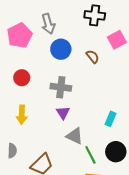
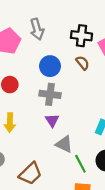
black cross: (95, 15) -> (81, 36), moved
blue circle: (61, 49) -> (50, 66), moved

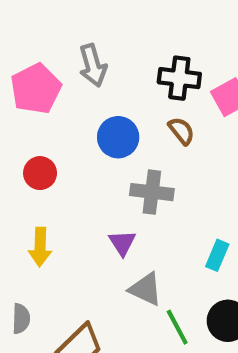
gray cross: (50, 94) -> (152, 192), moved

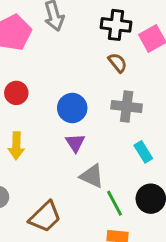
blue circle: (118, 137) -> (72, 108), moved
gray cross: (152, 192) -> (127, 106), moved
cyan rectangle: (217, 255) -> (143, 152), turned -55

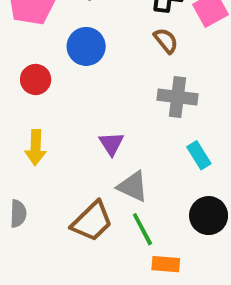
blue circle: (72, 108) -> (86, 46), moved
green line: (115, 203) -> (142, 229), moved
brown trapezoid: (45, 217) -> (92, 221), moved

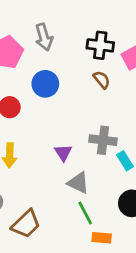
gray cross: (177, 97) -> (103, 140), moved
brown trapezoid: (92, 221) -> (26, 224), moved

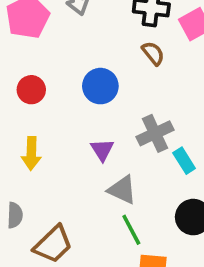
blue circle: (45, 84) -> (100, 86), moved
gray cross: (103, 140) -> (155, 133), turned -32

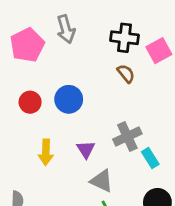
blue circle: (100, 86) -> (69, 99), moved
yellow arrow: (31, 153) -> (46, 152), moved

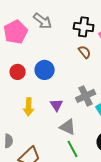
gray arrow: (66, 29) -> (43, 21), turned -36

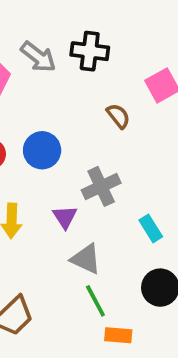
black cross: (84, 27) -> (90, 51), moved
gray cross: (86, 96) -> (101, 186), moved

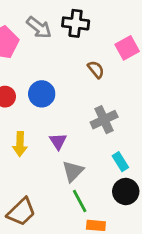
gray cross: (101, 186) -> (104, 120), moved
cyan rectangle: (151, 228) -> (120, 162), moved
gray triangle: (86, 259) -> (73, 171), turned 50

